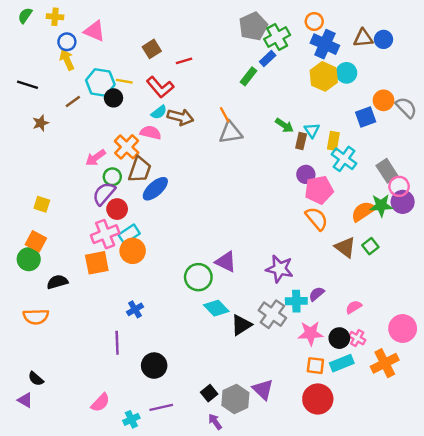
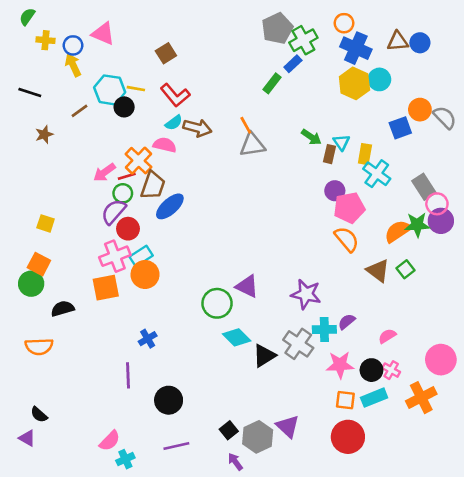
yellow cross: (55, 17) -> (46, 40), moved
red line: (184, 61) -> (127, 176), moved
cyan cross: (131, 419) -> (125, 459), moved

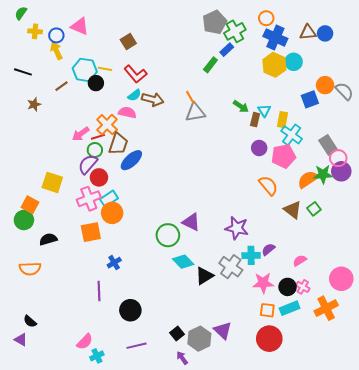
pink pentagon: (349, 208) -> (283, 156), moved
yellow square: (46, 223) -> (52, 182), moved, size x1.5
orange square: (106, 288) -> (91, 232), moved

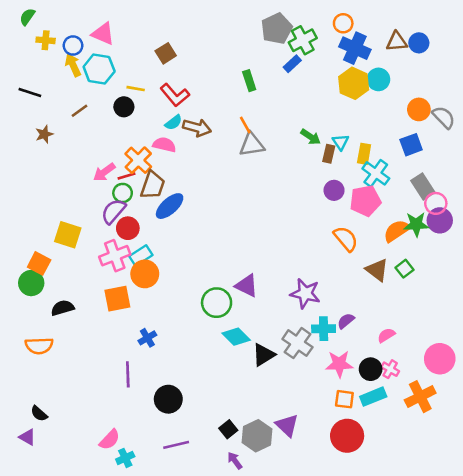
green rectangle: (210, 65) -> (249, 81), moved, turned -56
cyan hexagon: (85, 70) -> (99, 69), moved
blue square: (310, 99) -> (411, 145), moved

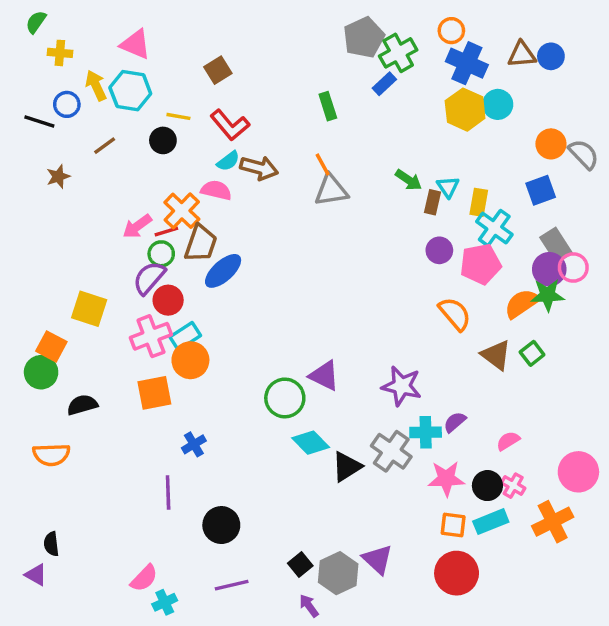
blue circle: (73, 45) -> (67, 104), moved
purple circle: (440, 220) -> (549, 269), moved
black semicircle: (39, 414) -> (51, 544), turned 42

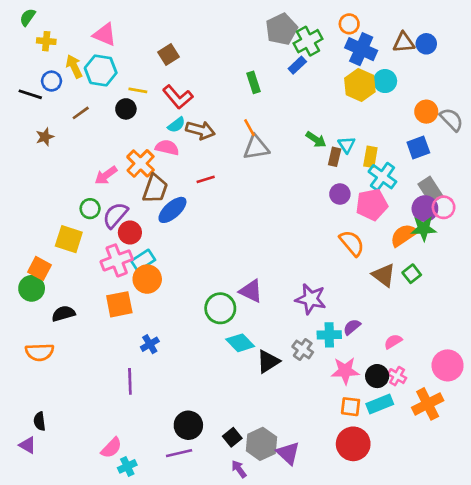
red line: (166, 231) -> (206, 179), moved
green circle: (161, 254) -> (90, 209), moved
gray cross: (391, 451) -> (303, 349), size x0.7
black circle: (221, 525) -> (188, 425), moved
purple triangle: (378, 559) -> (288, 453), moved

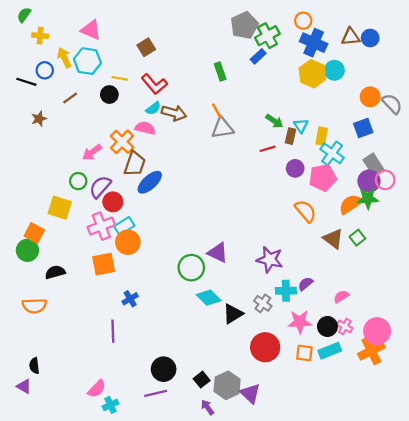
red line: (206, 179) -> (267, 149), moved
pink circle: (448, 365) -> (377, 331), moved
red circle: (353, 444) -> (265, 347), moved

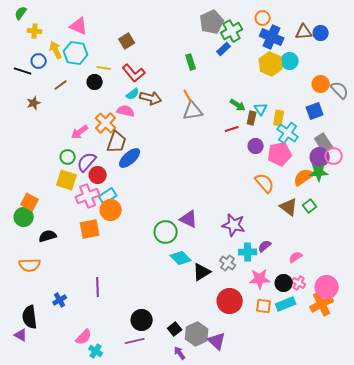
yellow square: (60, 208) -> (67, 180), moved
blue cross: (130, 299) -> (60, 300), moved
black semicircle: (34, 366) -> (30, 317), size x1.6
cyan cross: (111, 405) -> (96, 351), turned -32

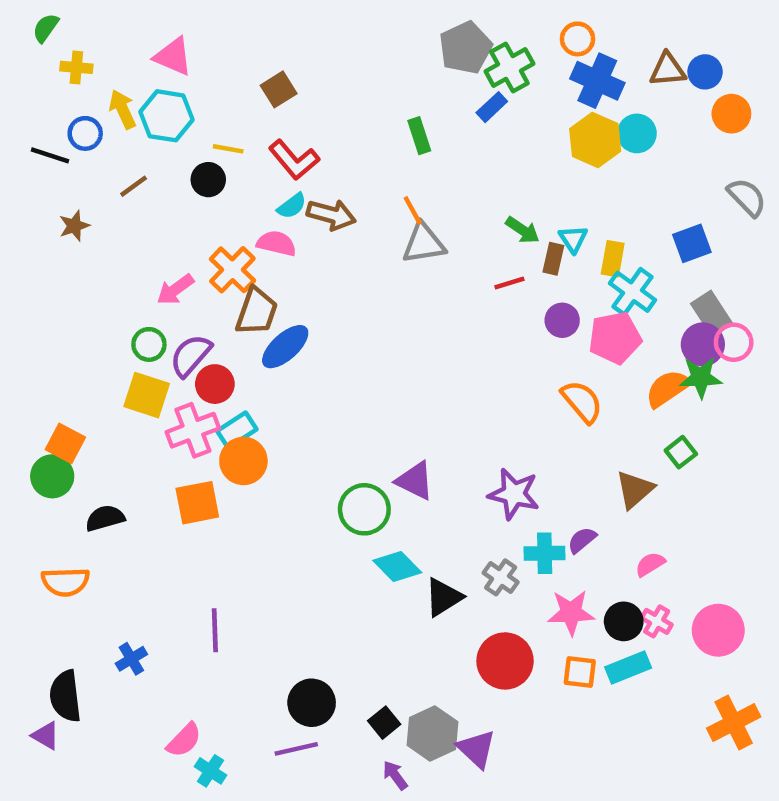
orange circle: (321, 84) -> (731, 114), moved
brown triangle: (289, 207) -> (635, 490), moved, turned 42
orange cross: (322, 304) -> (734, 723), moved

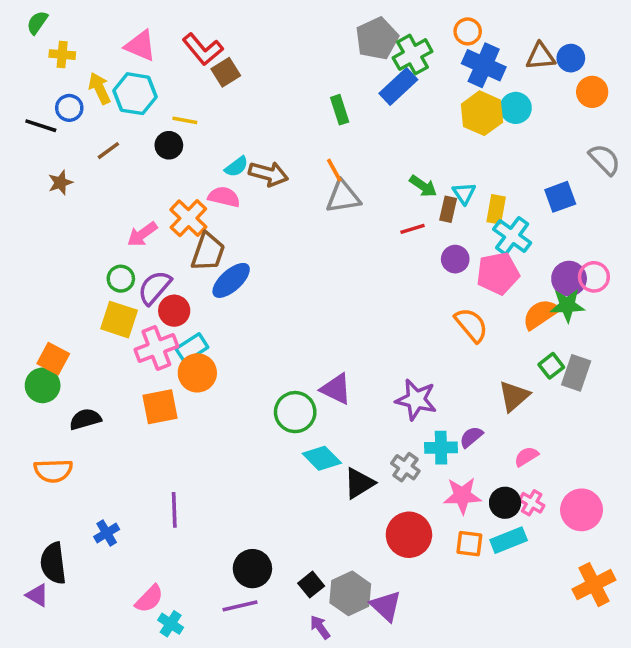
blue rectangle: (492, 107) -> (398, 87), size x1.5
red L-shape: (294, 160) -> (203, 49), moved
gray rectangle: (712, 314) -> (576, 373), moved, turned 52

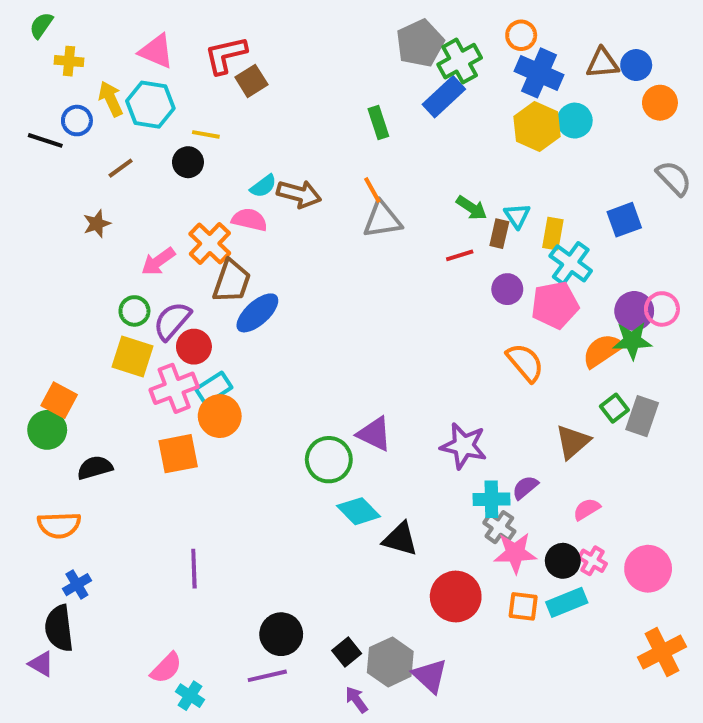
red L-shape: (203, 49) -> (226, 55), turned 117
brown star: (60, 183) -> (97, 224), moved
gray cross: (405, 467) -> (499, 527), moved
black triangle: (359, 483) -> (400, 539), turned 48
blue cross: (107, 533) -> (77, 585), moved

